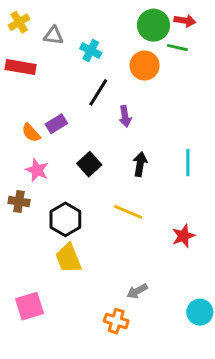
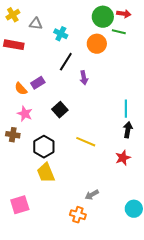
black arrow: (140, 164) -> (128, 130), moved

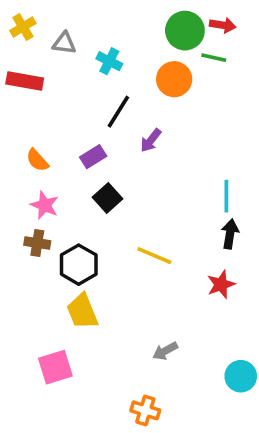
purple arrow: (84, 78) -> (151, 140), turned 48
purple rectangle: (38, 83) -> (93, 157), moved
brown cross: (13, 135) -> (37, 243), moved
pink square: (20, 205) -> (55, 367), moved
orange cross: (78, 215) -> (145, 410), moved

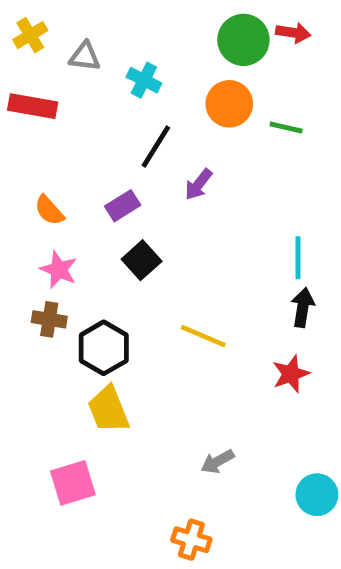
green line: (214, 58) -> (286, 127), moved

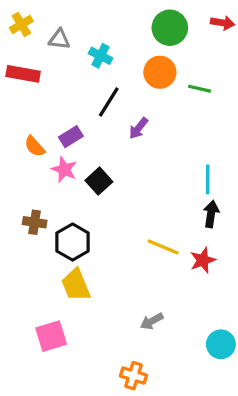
red arrow: (293, 33) -> (223, 23), moved
purple rectangle: (123, 206) -> (71, 137), moved
pink star: (59, 270) -> (64, 170), moved
yellow line: (203, 336) -> (163, 247), moved

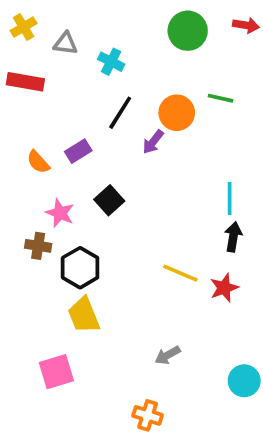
orange circle: (160, 72) -> (177, 113), moved
pink star: (64, 170) -> (60, 213), moved

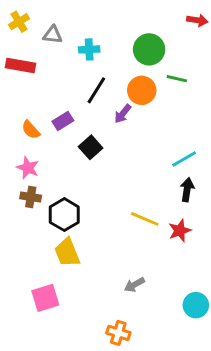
green circle: (188, 31) -> (149, 49), moved
cyan cross: (111, 62) -> (89, 49), turned -30
cyan line: (230, 198) -> (184, 159), turned 60
black square: (109, 200) -> (91, 147), moved
pink star: (60, 213) -> (28, 168), moved

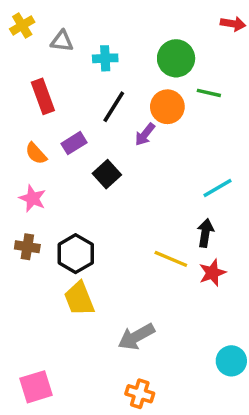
red rectangle: (20, 66) -> (43, 96), moved, turned 60
black arrow: (187, 190) -> (205, 233), moved
brown cross: (31, 197) -> (27, 247), moved
gray arrow: (134, 285) -> (136, 337), moved, size x1.5
pink square: (45, 298) -> (36, 387), moved

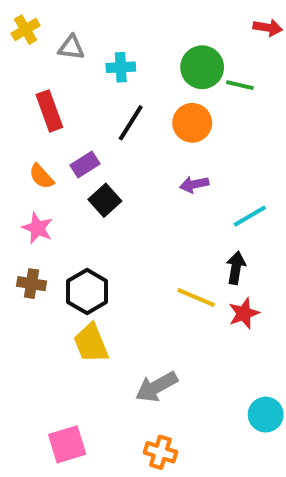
green line: (209, 93) -> (240, 85), moved
purple arrow: (145, 134) -> (194, 184), moved, turned 40
black square: (107, 174) -> (105, 200), moved
pink square: (36, 387) -> (67, 444), moved

